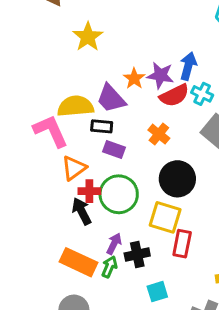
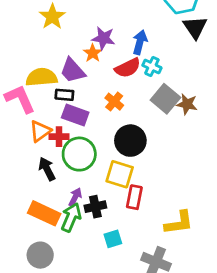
purple star: (160, 75) -> (103, 38), moved
purple rectangle: (114, 149) -> (75, 115), size x1.4
red cross: (89, 191) -> (59, 137), moved
green arrow: (109, 267) -> (71, 217), size x1.5

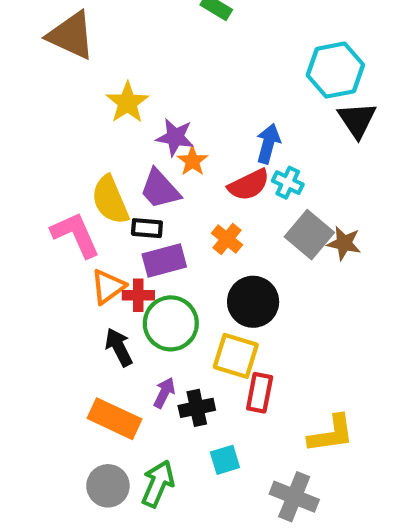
purple star: (103, 38) -> (175, 137), moved
yellow semicircle: (41, 77) -> (110, 200), turned -108
purple rectangle: (75, 115) -> (164, 261), turned -35
green arrow: (71, 217) -> (158, 484), moved

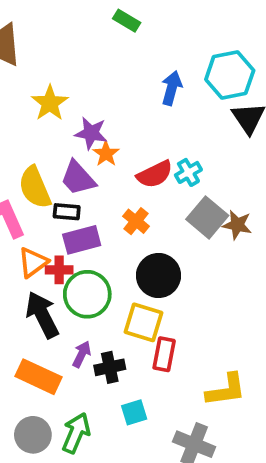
blue arrow: (268, 144) -> (172, 88), moved
cyan cross: (288, 183) -> (188, 172), turned 35
black arrow: (119, 347) -> (42, 315), size x1.4

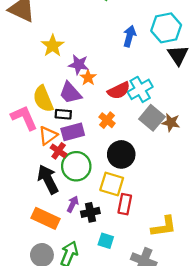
cyan cross: (188, 172) -> (140, 89), size x1.5
orange triangle: (33, 262) -> (48, 136), moved
red cross: (59, 270) -> (59, 151), turned 35
cyan square: (134, 412) -> (106, 241), turned 35

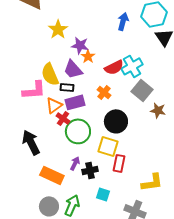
pink L-shape: (24, 118) -> (34, 90), turned 110
brown star: (171, 122) -> (158, 110), moved
black arrow: (48, 179) -> (31, 142), moved

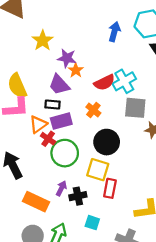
yellow semicircle: (50, 74) -> (17, 86), moved
gray square: (142, 90) -> (135, 108), turned -35

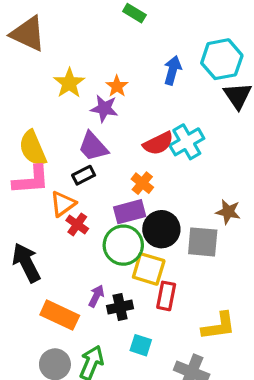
orange star: (76, 70) -> (117, 86), moved
black rectangle: (53, 104) -> (84, 175), turned -32
gray square: (135, 108) -> (203, 242), moved
purple rectangle: (61, 121) -> (130, 212), moved
green circle: (65, 153) -> (123, 245), moved

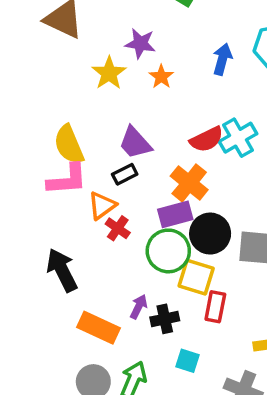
purple star: (104, 108) -> (140, 44), moved
orange cross: (142, 183) -> (189, 183), size x1.5

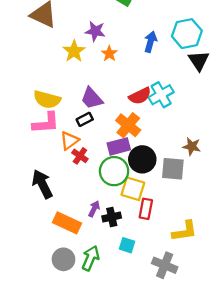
yellow semicircle: (69, 145) -> (47, 99), turned -52

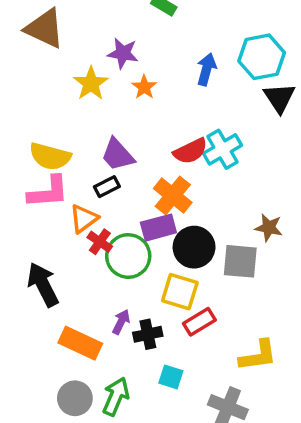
green circle: (114, 171) -> (128, 256), moved
red rectangle: (146, 209) -> (199, 322), turned 48

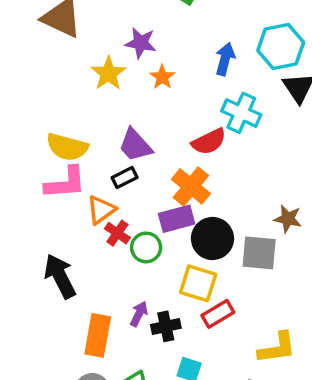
cyan cross: (222, 149) -> (241, 113), moved, turned -36
green circle: (128, 256) -> (146, 247), size x0.7
orange rectangle: (80, 343) -> (98, 335), turned 75

